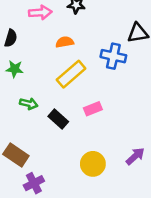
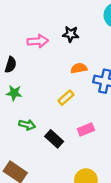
orange semicircle: (65, 42) -> (79, 68), moved
yellow rectangle: (71, 74) -> (66, 98), size x0.6

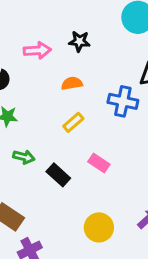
orange semicircle: (79, 68) -> (72, 83), moved
pink rectangle: (86, 130) -> (99, 163), turned 56

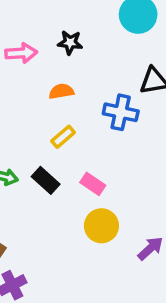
black rectangle: (58, 175) -> (46, 180), moved
yellow circle: (99, 227) -> (101, 226), moved

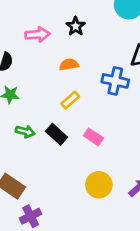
black star: (70, 42) -> (76, 26), turned 30
yellow circle: (101, 226) -> (99, 185), moved

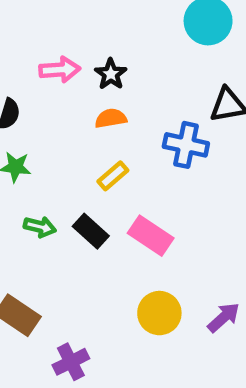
black star: (76, 26) -> (111, 74), moved
pink rectangle: (93, 137) -> (151, 236), size x1.4
purple cross: (31, 216) -> (71, 362), moved

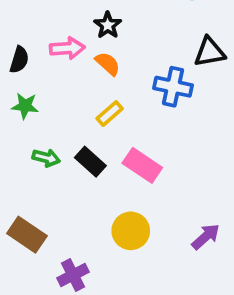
pink arrow: (60, 70) -> (67, 48), moved
orange semicircle: (111, 118) -> (108, 64), turned 52
yellow circle: (159, 313) -> (131, 231), moved

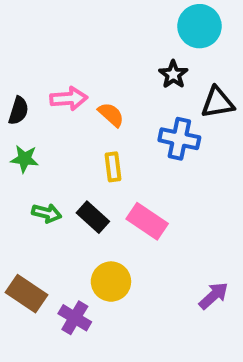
black star: (108, 25) -> (173, 74), moved
yellow rectangle: (110, 114) -> (113, 167), turned -56
yellow circle: (131, 231) -> (111, 282), moved
purple cross: (73, 275) -> (75, 318), moved, turned -32

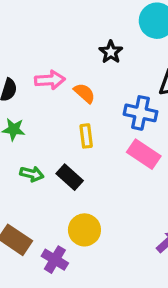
black star: (173, 74) -> (111, 52), moved
pink rectangle: (147, 221) -> (144, 154), moved

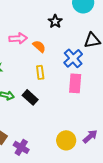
blue cross: (140, 113) -> (73, 58), turned 36
pink rectangle: (144, 154) -> (75, 83), turned 60
yellow circle: (84, 230) -> (66, 140), moved

